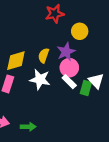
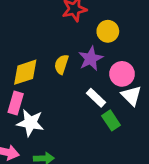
pink circle: (69, 68) -> (122, 74), moved
white star: (40, 79) -> (30, 123), moved
green rectangle: (86, 88) -> (111, 120), moved, turned -48

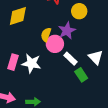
yellow diamond: (25, 72) -> (18, 16), moved
pink circle: (122, 74) -> (55, 44), moved
white star: (30, 123) -> (31, 63), moved

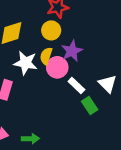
yellow circle: (79, 11) -> (51, 30), moved
white star: (31, 63) -> (26, 63), moved

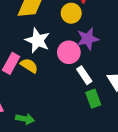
yellow semicircle: (46, 56) -> (29, 66), moved, turned 91

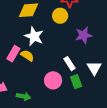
purple star: (88, 39) -> (84, 35), moved
pink circle: (69, 52) -> (53, 80), moved

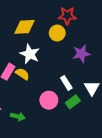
green rectangle: (76, 82) -> (73, 102), turned 72

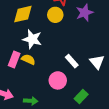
purple star: (81, 54) -> (85, 13), moved
green rectangle: (73, 102) -> (81, 96), moved

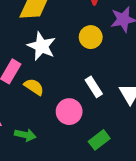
yellow circle: (55, 15) -> (91, 37), moved
yellow semicircle: (28, 59) -> (34, 87), moved

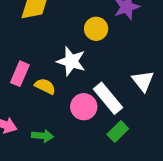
white star: (41, 46) -> (71, 61), moved
white rectangle: (94, 87) -> (108, 98), moved, size x1.5

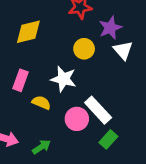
pink rectangle: (20, 74) -> (21, 80), moved
white triangle: (143, 81) -> (123, 50), moved
green arrow: (42, 136) -> (41, 147), turned -36

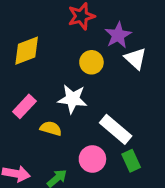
pink rectangle: (21, 80) -> (24, 106), turned 30
pink circle: (77, 119) -> (92, 159), moved
green rectangle: (108, 139) -> (131, 161), turned -60

